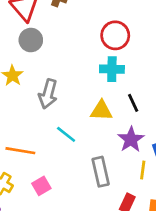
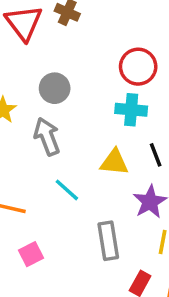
gray circle: (31, 40) -> (55, 88), moved
gray arrow: (48, 94) -> (47, 137), turned 140

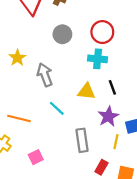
gray circle: (55, 88) -> (62, 34), moved
pink square: (31, 254) -> (36, 157), moved

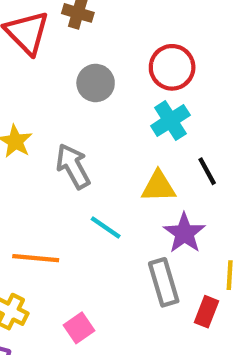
cyan cross: (98, 59) -> (170, 121), turned -30
purple star: (108, 116) -> (184, 233), moved
red rectangle: (101, 167) -> (207, 312), moved

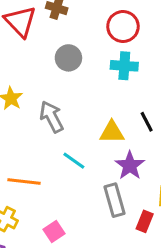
red circle: (172, 67) -> (123, 27), moved
cyan cross: (170, 121) -> (124, 66), moved, turned 36

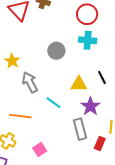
gray circle: (68, 58) -> (56, 51), moved
gray arrow: (52, 117) -> (30, 82), moved

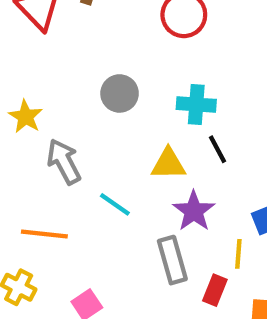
cyan cross: (88, 40) -> (196, 104), moved

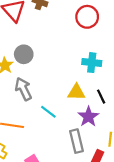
gray circle: (120, 93) -> (24, 54), moved
black line: (217, 149) -> (101, 97), moved

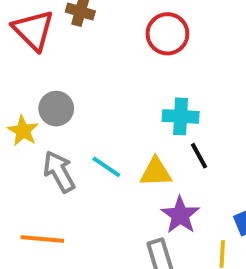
black line: (101, 97) -> (199, 156), moved
cyan line: (48, 112) -> (106, 167), moved

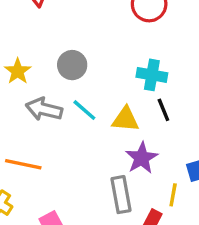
gray circle: (56, 109) -> (72, 65), moved
gray arrow: (59, 172) -> (44, 109), turned -54

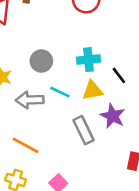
cyan cross: (152, 75) -> (88, 60), moved
orange line: (23, 164) -> (25, 145), turned 32
gray rectangle: (121, 195) -> (83, 130), moved

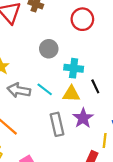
gray circle: (41, 61) -> (49, 49), moved

